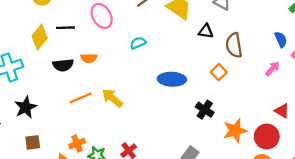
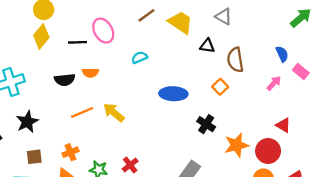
black line: (65, 28) -> (78, 42), moved
yellow diamond: (40, 37) -> (41, 36), moved
orange cross: (77, 144) -> (70, 152), moved

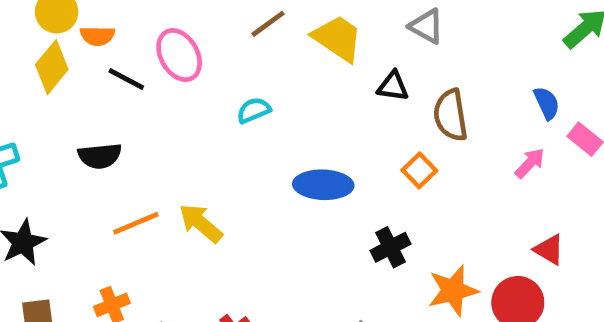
black line: (78, 42) -> (126, 79), turned 30
orange semicircle: (90, 73) -> (97, 36), moved
black cross: (206, 124) -> (391, 247), turned 30

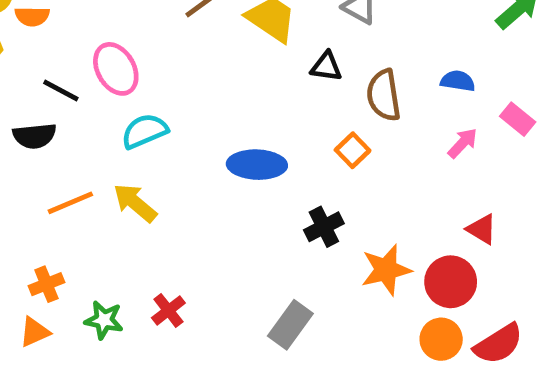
pink ellipse: (179, 55) -> (116, 69), moved
black line: (126, 79) -> (61, 90), moved
blue semicircle: (547, 103) -> (458, 81), moved, turned -56
cyan semicircle: (254, 110) -> (145, 131), moved, size x1.4

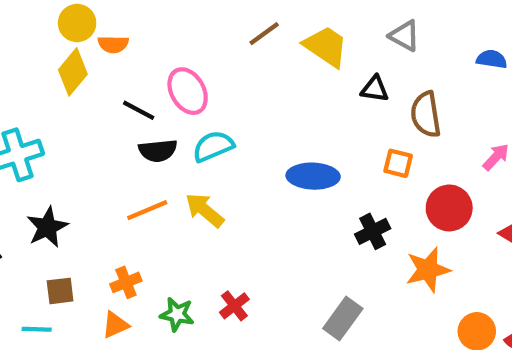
blue semicircle: (458, 81) -> (492, 59), moved
black semicircle: (35, 136) -> (158, 151), moved
orange square: (353, 150) -> (398, 163), turned -32
red circle: (451, 282) -> (449, 208), moved

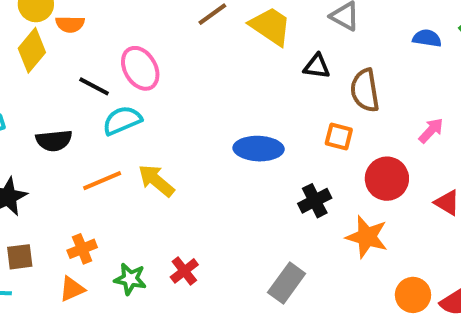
cyan semicircle: (213, 146) -> (122, 120), moved
black semicircle: (158, 151) -> (54, 141), moved
orange star: (428, 270) -> (367, 237), turned 30

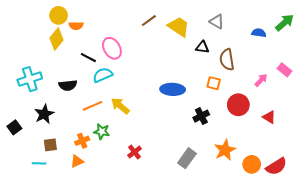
orange star: (367, 237) -> (225, 150), moved, turned 30
green star: (130, 279) -> (102, 131), moved

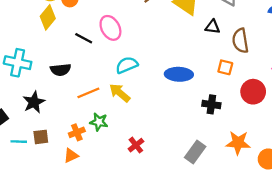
cyan semicircle: (103, 75) -> (127, 65), moved
cyan cross: (30, 79) -> (18, 63), turned 30
black cross: (201, 116) -> (211, 104), turned 35
orange star: (225, 150) -> (238, 143), turned 30
cyan line: (39, 163) -> (19, 142), moved

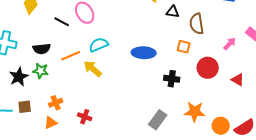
orange line: (88, 93) -> (71, 56), moved
green star: (99, 122) -> (41, 71), moved
red cross: (136, 145) -> (85, 117), moved, turned -32

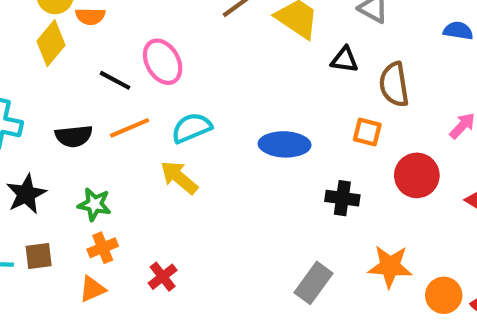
orange line: (71, 56) -> (130, 128), moved
green star: (41, 71) -> (94, 204), moved
red cross: (85, 117) -> (163, 277), turned 32

